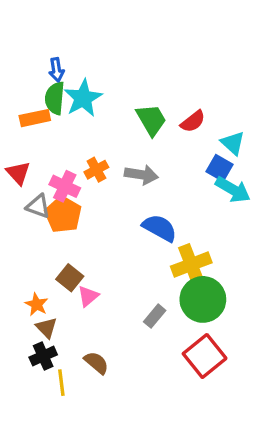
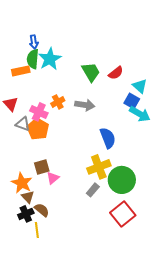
blue semicircle: (160, 228) -> (108, 138), moved, turned 40
yellow cross: (191, 264) -> (99, 167), moved
brown square: (70, 278) -> (42, 167), turned 35
orange star: (36, 304) -> (22, 183), size x1.5
brown semicircle: (96, 363) -> (42, 210), moved

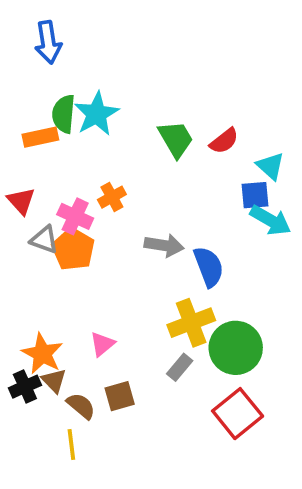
blue arrow: (34, 42) -> (48, 42), moved, size x1.5
blue square: (132, 101) -> (255, 195), turned -35
gray arrow: (85, 105) -> (164, 245), moved
brown square: (42, 167) -> (120, 396), moved
black cross: (26, 214) -> (25, 387), moved

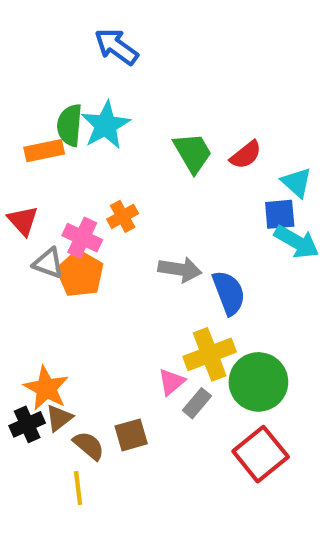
blue arrow: (48, 42) -> (116, 47), moved, turned 135
pink triangle: (102, 344) -> (171, 382), moved
brown triangle: (54, 381) -> (59, 418), turned 36

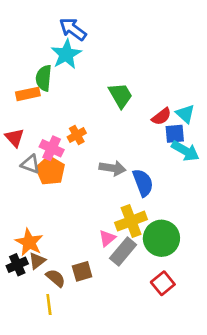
cyan star: (106, 125) -> (66, 54), moved
red semicircle: (246, 155) -> (161, 116), moved
gray rectangle: (197, 403) -> (123, 251), size x1.5
red square: (261, 454) -> (163, 283), size x0.7

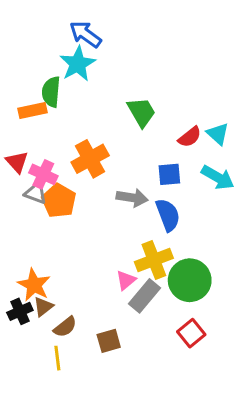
blue square: (175, 134) -> (169, 174), moved
orange cross: (77, 135) -> (90, 159), size x1.6
pink cross: (52, 148) -> (43, 174), moved
brown square: (82, 271) -> (109, 341), moved
brown semicircle: (56, 278) -> (65, 327), turned 102

